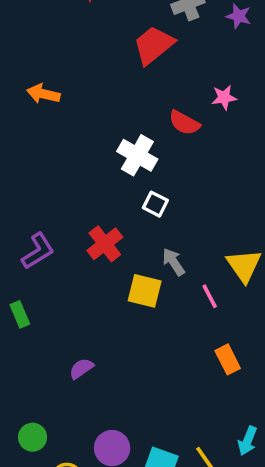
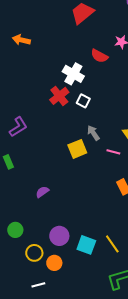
red cross: (105, 244) -> (59, 96), moved
yellow square: (145, 291) -> (77, 149), turned -36
pink line: (210, 296) -> (113, 152), turned -48

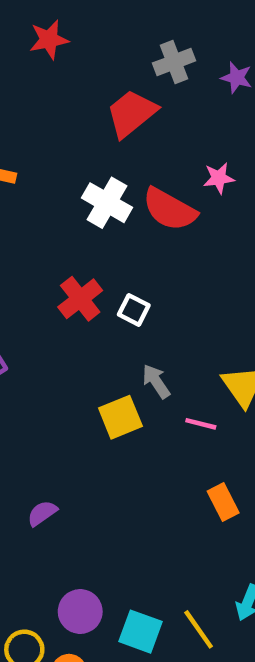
red semicircle: (99, 56) -> (170, 209), size x1.4
white cross: (73, 74) -> (107, 203), moved

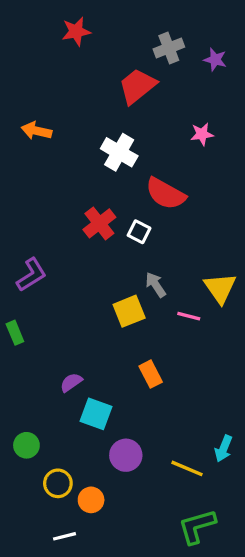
red semicircle: (170, 209) -> (166, 194), moved
orange rectangle: (223, 502) -> (151, 374), moved
purple circle: (80, 612) -> (126, 455), moved
yellow line: (199, 629) -> (187, 468), turned -32
cyan square: (141, 632) -> (96, 414), moved

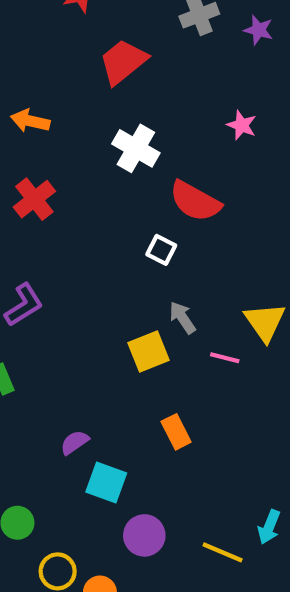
red trapezoid: (137, 86) -> (123, 62), moved
pink star: (202, 134) -> (242, 125), turned 30
red cross: (99, 223) -> (34, 199), moved

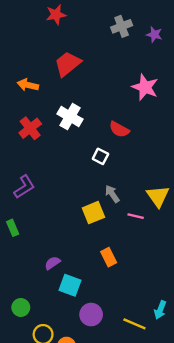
red trapezoid: (123, 62) -> (68, 64), moved
pink star: (242, 125) -> (145, 87), size x1.6
white cross: (136, 148) -> (70, 117), moved
red semicircle: (195, 201) -> (119, 129), size x0.7

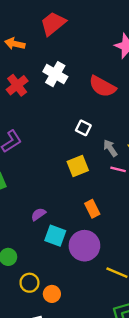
red semicircle: (119, 129) -> (102, 86), size x1.4
white square: (100, 156) -> (83, 128), moved
gray arrow: (112, 194) -> (110, 148), moved
purple circle: (91, 315) -> (84, 246), moved, size x1.4

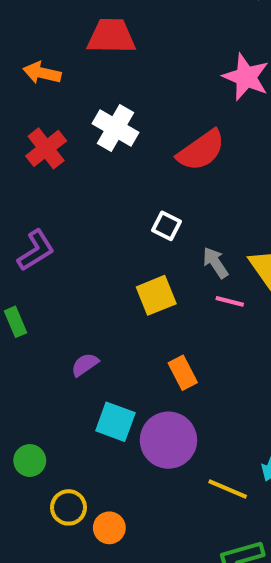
red trapezoid: (53, 24) -> (111, 36), turned 40
red semicircle: (102, 86) -> (201, 150), turned -64
purple semicircle: (38, 214) -> (85, 365), moved

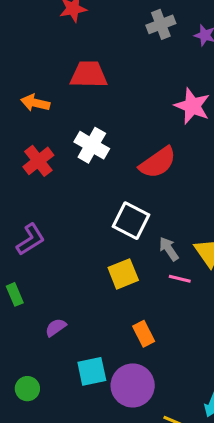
white square: (166, 226) -> (131, 221), size x1.6
purple semicircle: (85, 365) -> (56, 327), moved
cyan square: (115, 422) -> (92, 371), turned -32
green circle: (30, 461) -> (27, 389), moved

